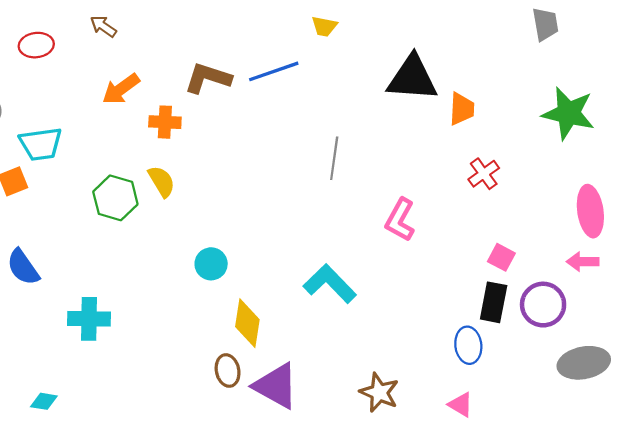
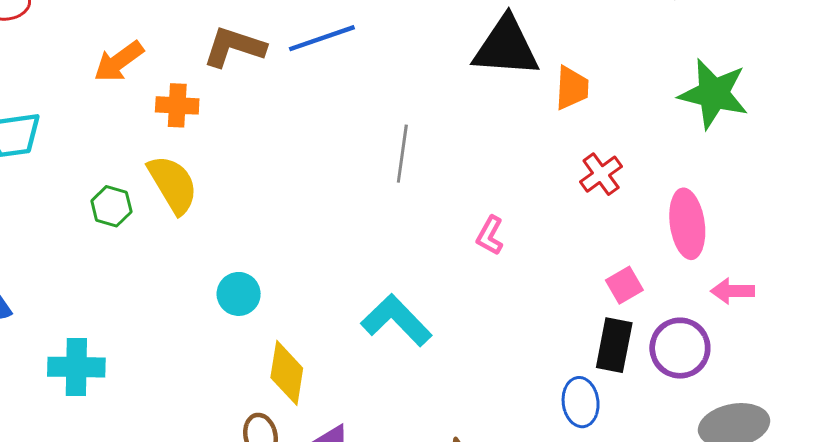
yellow semicircle: (162, 181) -> (173, 184), size x1.4
green hexagon: (115, 198) -> (111, 206), size x0.7
pink ellipse: (590, 211) -> (687, 224), moved
pink L-shape: (400, 220) -> (490, 235), size x0.7
pink square: (501, 257) -> (624, 285), turned 32

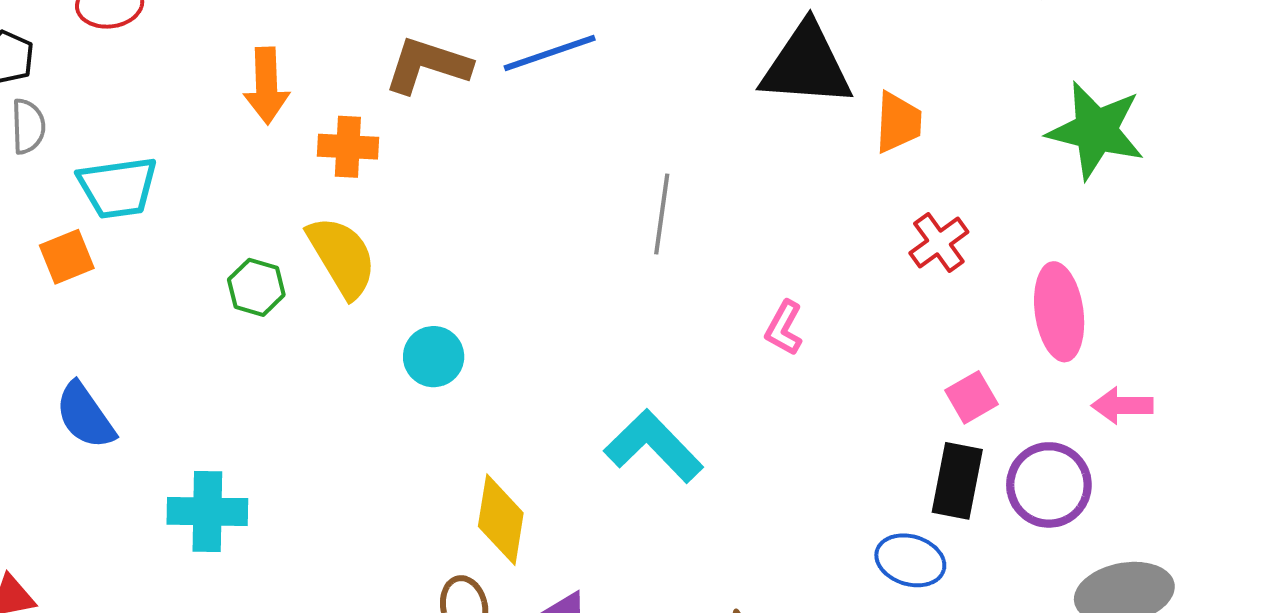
orange arrow: (119, 62) -> (266, 86), turned -56
cyan circle: (239, 294) -> (434, 357), moved
blue ellipse: (581, 402) -> (910, 560), turned -66

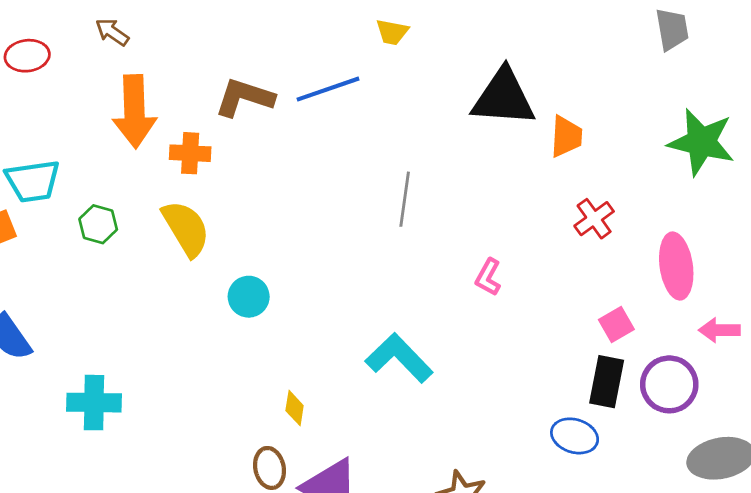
orange arrow: (266, 86) -> (134, 111), size x1.4
green hexagon: (256, 287) -> (98, 224), moved
yellow diamond: (501, 520) -> (295, 408), size x0.6

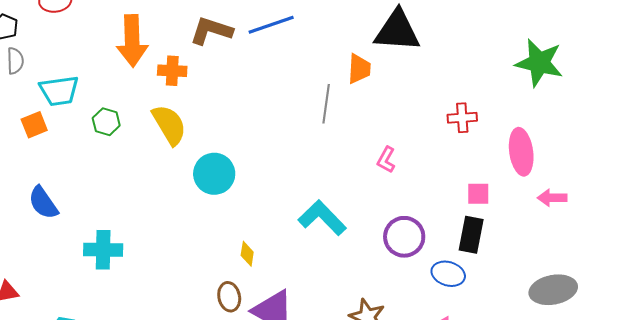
orange trapezoid: (566, 136) -> (359, 69), moved
red cross: (594, 219) -> (462, 118), turned 32
cyan circle: (249, 297) -> (214, 174), size x1.4
pink square: (616, 325) -> (478, 194), turned 30
purple circle: (669, 384) -> (404, 237), moved

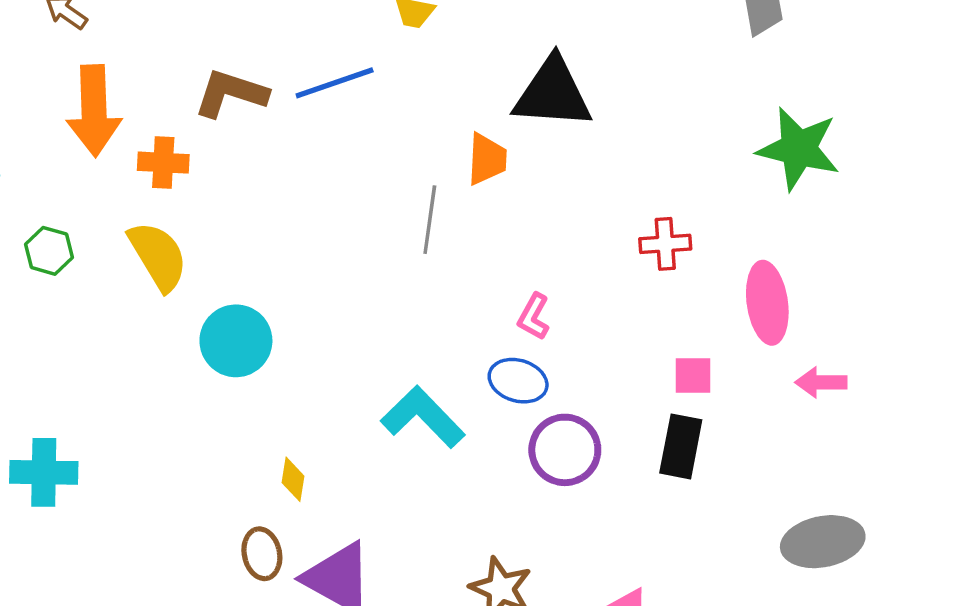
blue ellipse: (448, 274) -> (518, 381), moved

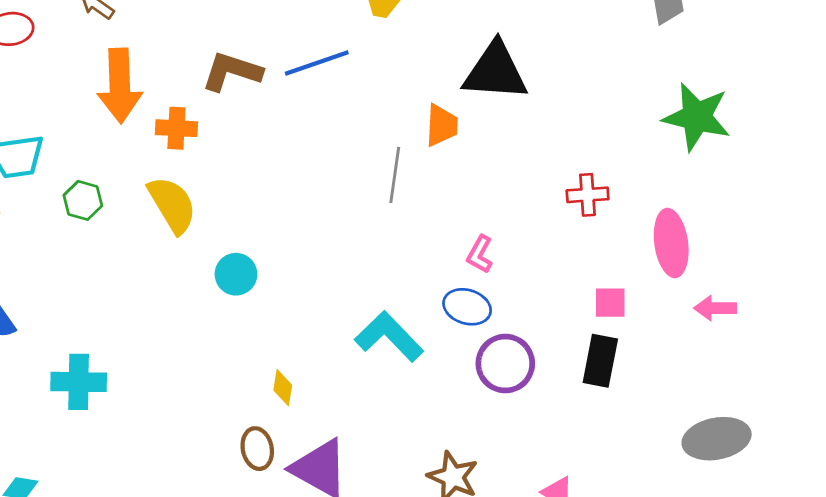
cyan circle: (236, 341) -> (236, 274), size x0.7

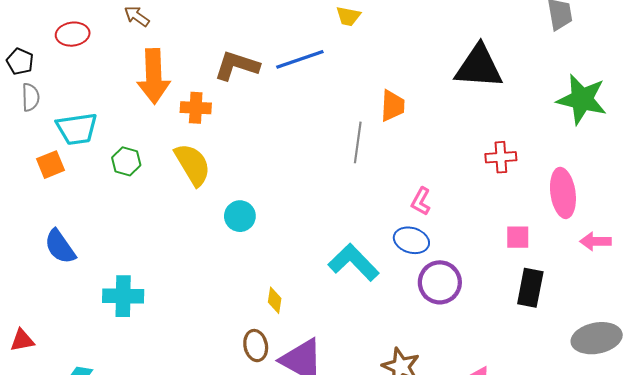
black triangle: (495, 71) -> (479, 67), moved
black rectangle: (600, 361) -> (530, 288), moved

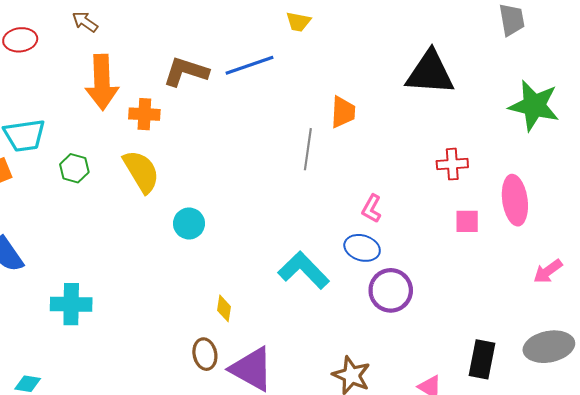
pink square: (518, 237) -> (467, 221), moved
pink arrow: (596, 241) -> (548, 271), moved, turned -36
black rectangle: (530, 288) -> (482, 359), moved

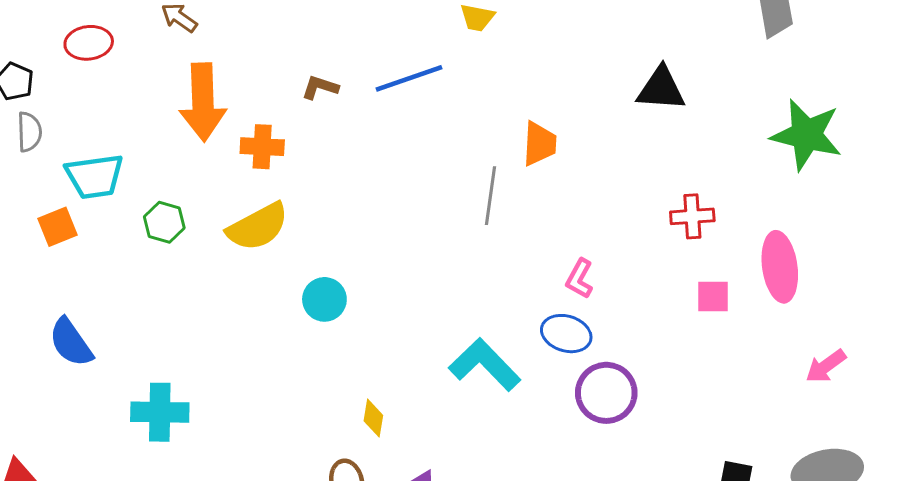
brown L-shape: (186, 72) -> (320, 87), size x0.6
black triangle: (430, 73) -> (661, 89), size x0.7
yellow semicircle: (141, 171) -> (258, 227), turned 93

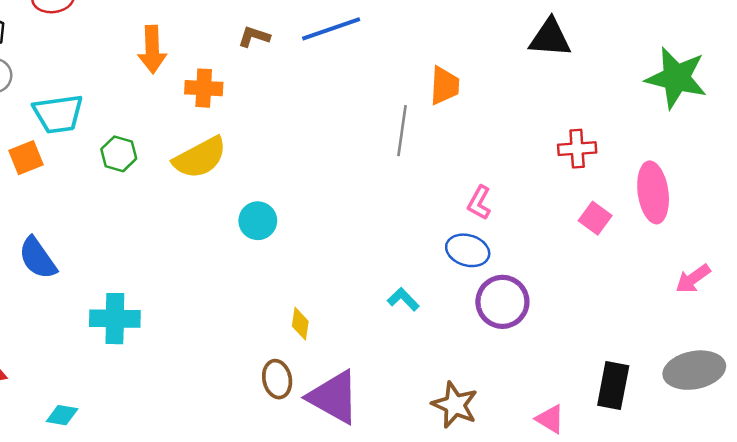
orange arrow: (203, 102) -> (152, 49), size x0.7
pink square: (713, 296) -> (595, 218), turned 36
cyan L-shape: (485, 365) -> (403, 299), moved, size x0.5

